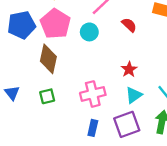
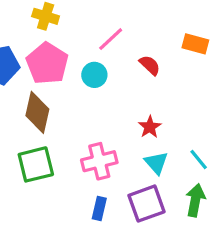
cyan triangle: (134, 95) -> (156, 163), turned -36
green square: (47, 96) -> (36, 164), size x1.6

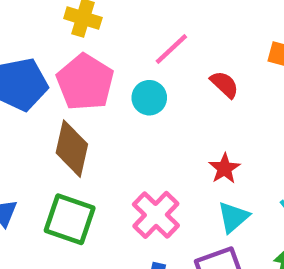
pink cross: (99, 161) -> (156, 215), turned -32
cyan triangle: (156, 163) -> (233, 217), turned 30
green square: (36, 164) -> (70, 219), turned 33

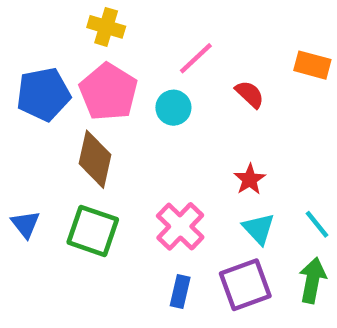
cyan triangle: (233, 217) -> (259, 229), turned -32

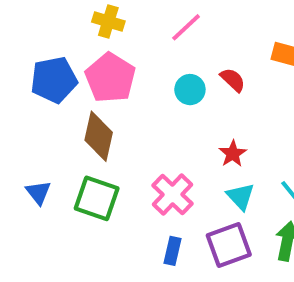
pink line: (196, 58) -> (186, 27), moved
cyan circle: (173, 108) -> (190, 90), moved

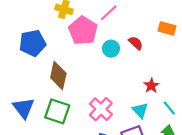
pink pentagon: (110, 78) -> (83, 31), moved
red star: (233, 154) -> (151, 86), moved
blue triangle: (38, 193) -> (24, 108), size x1.5

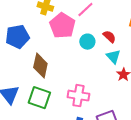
pink cross: (101, 109) -> (78, 96), turned -35
cyan triangle: (140, 110) -> (113, 57), moved

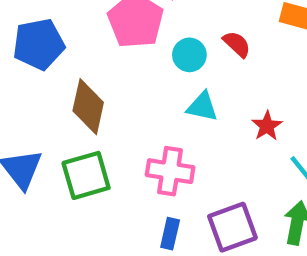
cyan triangle: (113, 57) -> (202, 107), moved, turned -35
green square: (39, 98) -> (86, 175), turned -35

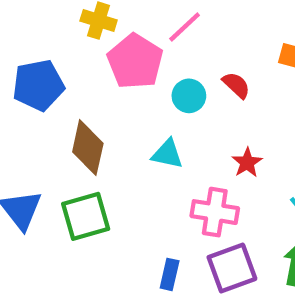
cyan triangle: (202, 107) -> (167, 154), moved
red star: (267, 126) -> (247, 163), moved
pink cross: (170, 171) -> (215, 212), moved

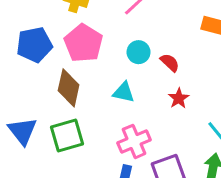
pink pentagon: (135, 61) -> (83, 43), moved
red semicircle: (236, 85) -> (170, 63), moved
pink cross: (215, 212) -> (134, 141), moved, turned -32

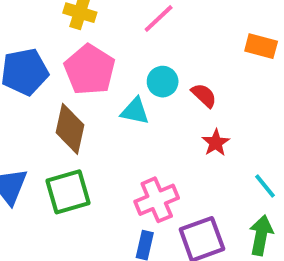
cyan triangle: (124, 92) -> (135, 111), moved

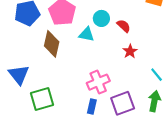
green square: (68, 192) -> (42, 99), moved

